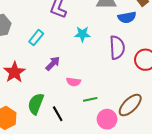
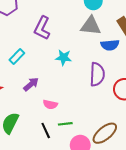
black line: (58, 114) -> (46, 131), moved

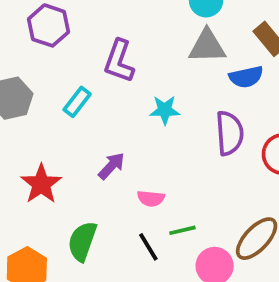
cyan rectangle: (17, 57) -> (77, 102), moved

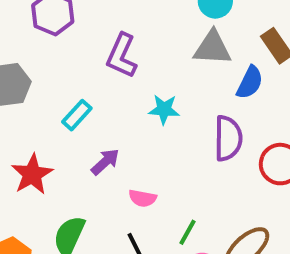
blue semicircle: (246, 77) -> (250, 82), turned -56
cyan rectangle: (77, 102) -> (77, 115), moved
green line: (182, 230) -> (188, 232), moved, turned -52

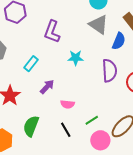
gray triangle: (213, 48) -> (98, 25), turned 35
green line: (188, 232) -> (92, 120), turned 32

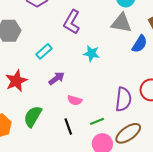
gray triangle: (98, 25) -> (121, 23), turned -35
purple semicircle: (109, 71) -> (123, 99), moved

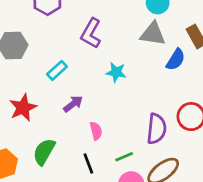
pink semicircle: (75, 100) -> (96, 131), turned -120

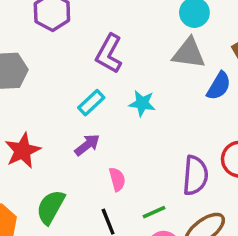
cyan rectangle: (57, 70) -> (91, 103), moved

